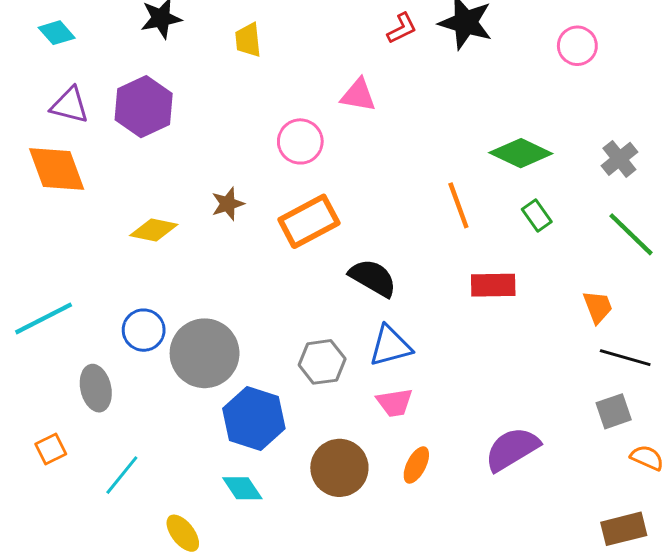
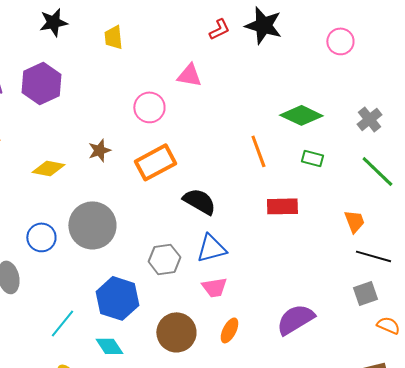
green rectangle: (537, 215) -> (312, 158), turned -40
gray circle: (205, 353) -> (92, 225), moved
cyan line: (122, 475) -> (62, 323), moved

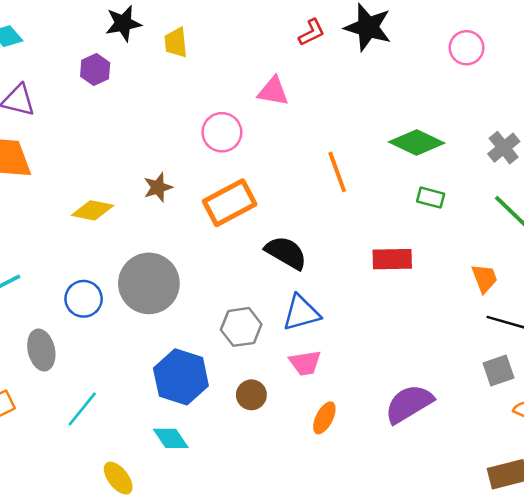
black star: (53, 22) -> (123, 23), moved
purple hexagon: (41, 83) -> (95, 70), moved, size x0.6
orange line: (258, 151) -> (337, 172), moved
cyan line: (62, 323) -> (82, 409), moved
brown circle: (176, 332) -> (251, 395), moved, size x0.6

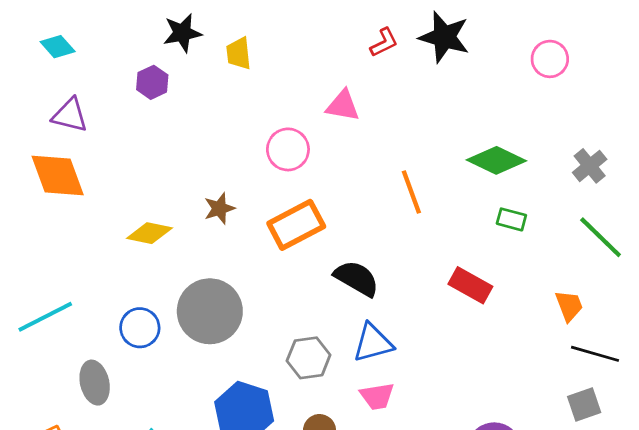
red rectangle: (392, 259) -> (470, 285), turned 30

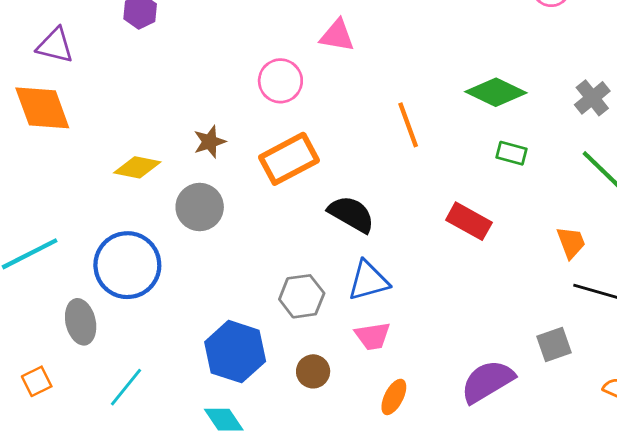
gray circle: (210, 311) -> (200, 207), moved, size x0.7
blue circle: (140, 328) -> (127, 265), size x1.6
gray square: (584, 404) -> (554, 344), moved

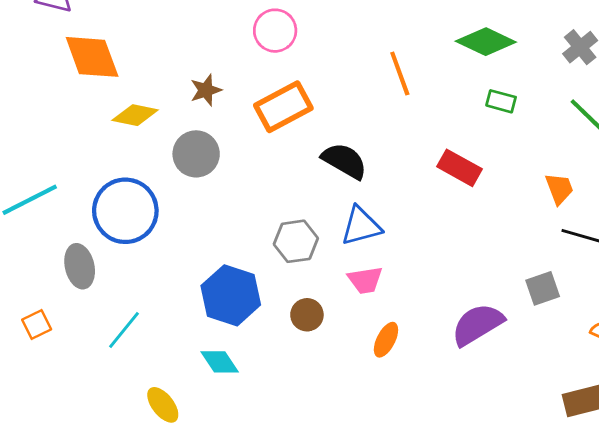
orange diamond: (42, 108) -> (92, 57), moved

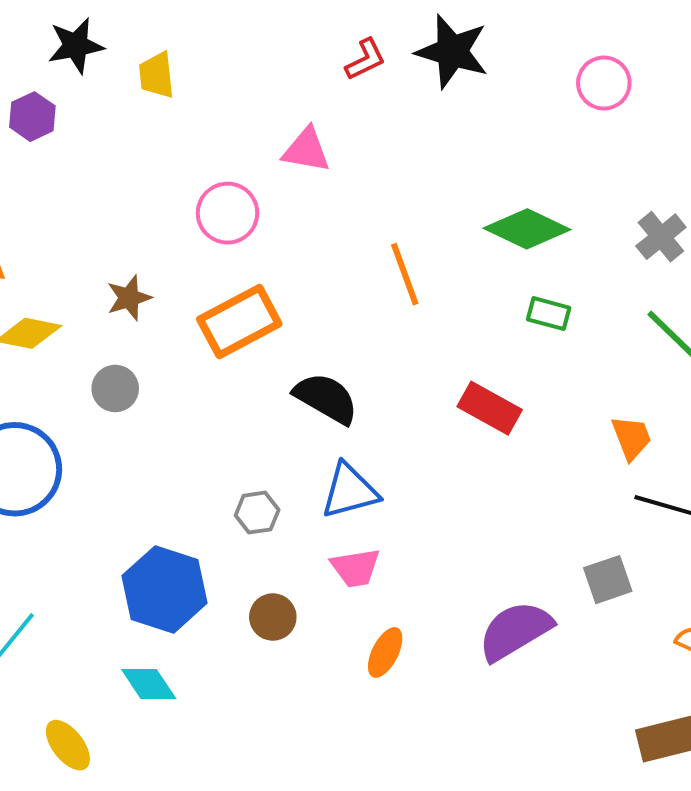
gray circle: (196, 154) -> (115, 388), size x0.7
gray hexagon: (296, 241) -> (257, 513), size x0.7

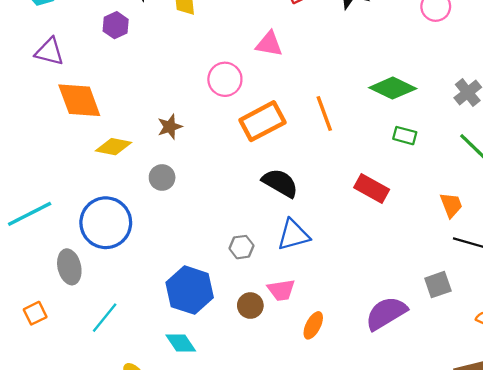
orange rectangle: (239, 321) -> (262, 121), moved
pink trapezoid: (356, 568) -> (281, 290), moved

